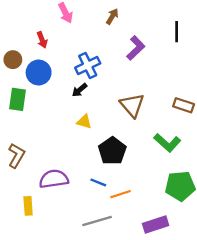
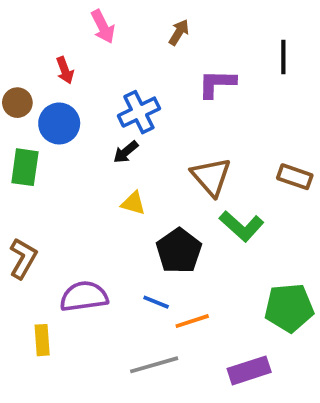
purple L-shape: (136, 48) -> (217, 84), turned -135
green L-shape: (167, 143) -> (242, 226), moved

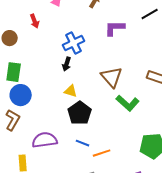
black line: (283, 57) -> (150, 14), turned 60
blue circle: (59, 123) -> (21, 95), moved
black arrow: (126, 152) -> (67, 64), turned -32
black pentagon: (179, 251) -> (80, 113), moved

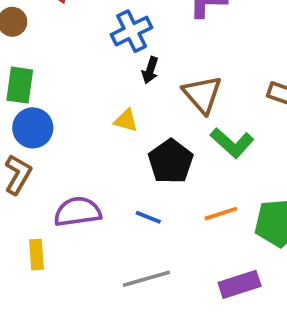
black arrow: (67, 64) -> (150, 70), moved
black pentagon: (80, 113) -> (171, 161), moved
orange line: (102, 153) -> (221, 214), moved

